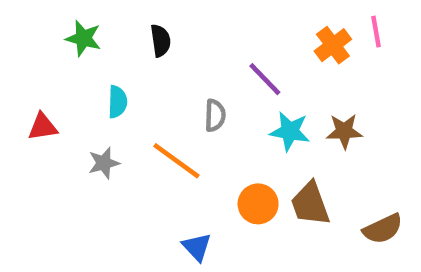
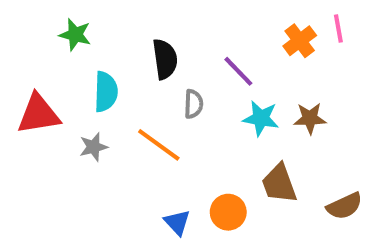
black semicircle: (161, 41) -> (165, 59), moved, size x1.4
cyan semicircle: (117, 102) -> (106, 92), size x1.4
red triangle: (43, 127) -> (38, 114), size x1.6
orange circle: (258, 204) -> (228, 212), moved

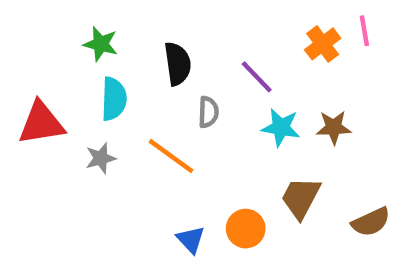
green star: (75, 35) -> (101, 44), moved
brown trapezoid: (279, 184) -> (301, 198), turned 48

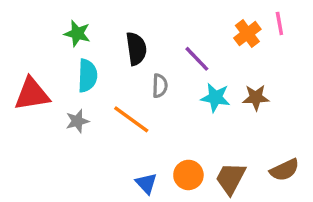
brown trapezoid: (301, 198) -> (231, 178), moved

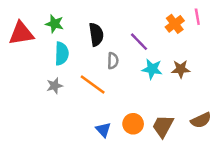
red triangle: (32, 94) -> (21, 33), moved

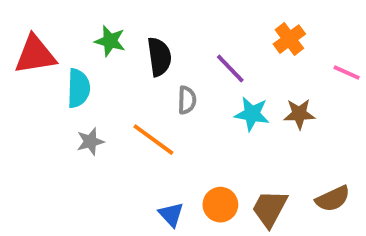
pink line: (197, 17) -> (347, 73), moved, turned -56
green star: (55, 24) -> (110, 41), moved
cyan semicircle: (62, 54) -> (78, 88), moved

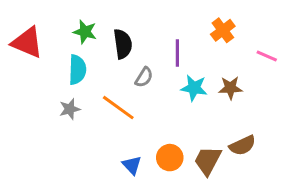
red triangle: (35, 55) -> (27, 42), turned 32
purple line: (230, 69) -> (177, 53), turned 44
cyan semicircle: (78, 88) -> (77, 70), moved
gray semicircle: (187, 100) -> (144, 77), turned 30
brown semicircle: (333, 199) -> (242, 145), moved

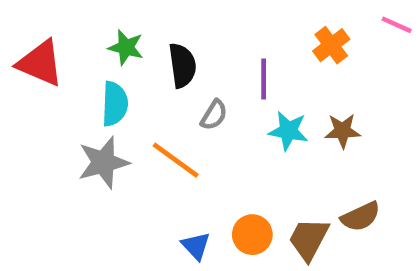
pink line: (267, 56) -> (397, 25), moved
gray star: (70, 109) -> (103, 162), size x1.6

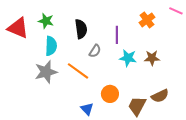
green star: (126, 47) -> (46, 21), moved
orange circle: (252, 235) -> (110, 94), moved

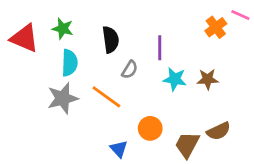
orange cross: (147, 20) -> (216, 27), moved

